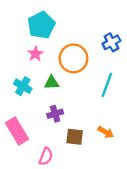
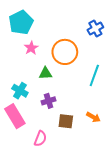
cyan pentagon: (41, 25) -> (21, 22), moved
blue cross: (111, 42) -> (95, 29), moved
cyan cross: (23, 86) -> (20, 91), moved

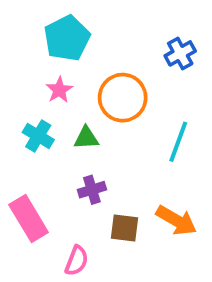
cyan pentagon: (21, 22) -> (67, 38), moved
cyan cross: (20, 91) -> (38, 136), moved
orange arrow: (93, 117) -> (176, 220), size x1.5

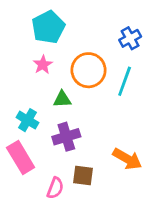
cyan cross: (38, 136) -> (28, 120), moved
cyan line: (178, 142) -> (125, 81), moved
purple cross: (92, 190) -> (66, 137), size x1.4
brown square: (125, 228) -> (83, 176), moved

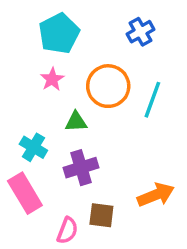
blue cross: (130, 38) -> (141, 32), moved
orange arrow: (127, 159) -> (156, 195), turned -52

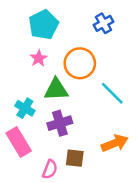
cyan line: (152, 100) -> (112, 93), moved, turned -65
green triangle: (76, 122) -> (56, 89), size x1.5

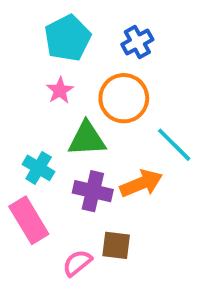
blue cross: (104, 23) -> (137, 42), moved
purple cross: (60, 123) -> (93, 191), turned 30
orange arrow: (115, 143) -> (141, 183), moved
pink semicircle: (50, 169) -> (77, 263), turned -150

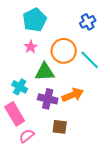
blue cross: (137, 42) -> (88, 22), moved
cyan line: (174, 145) -> (90, 60), moved
pink semicircle: (77, 263) -> (27, 136), moved

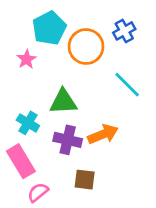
pink star: (31, 47) -> (27, 59), moved
orange circle: (64, 51) -> (86, 47), moved

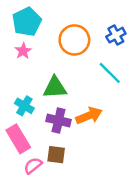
cyan pentagon: (49, 28) -> (27, 22), moved
blue cross: (124, 31) -> (116, 35), moved
brown square: (85, 180) -> (56, 155), moved

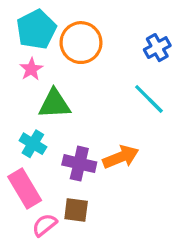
orange circle: (74, 40) -> (81, 43), moved
green triangle: (55, 88) -> (54, 104), moved

